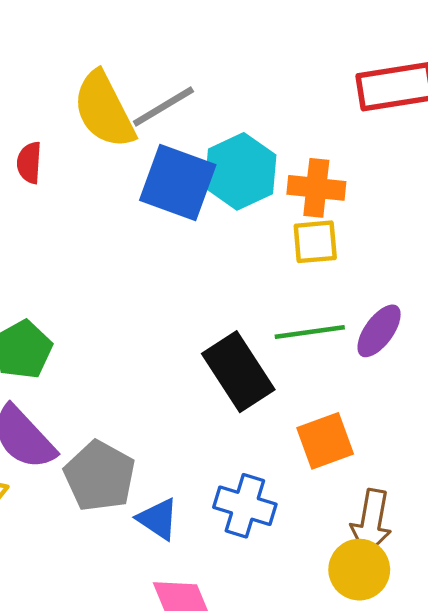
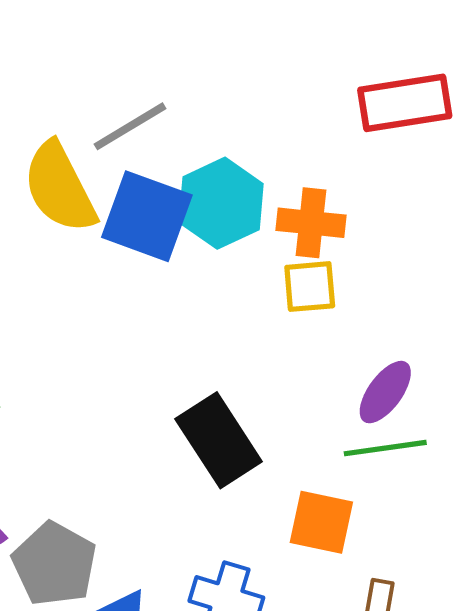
yellow semicircle: (104, 110) -> (60, 188), moved
green line: (310, 332) -> (385, 448), moved
orange square: (325, 441) -> (321, 522), turned 32

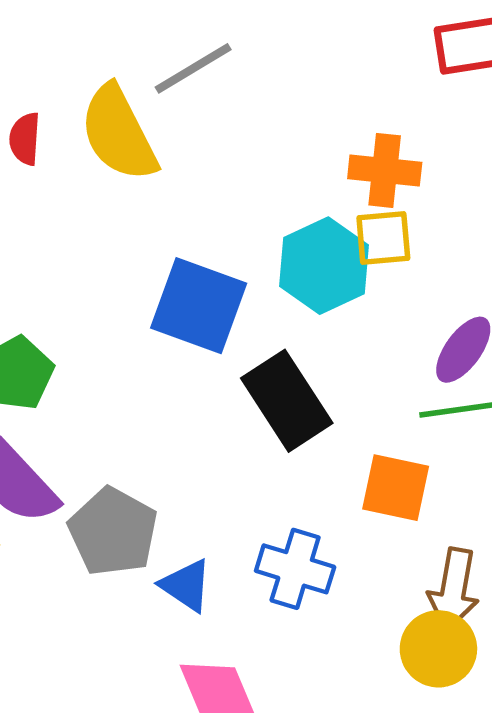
cyan hexagon: (221, 203) -> (324, 266), moved
blue square: (147, 216) -> (199, 306), moved

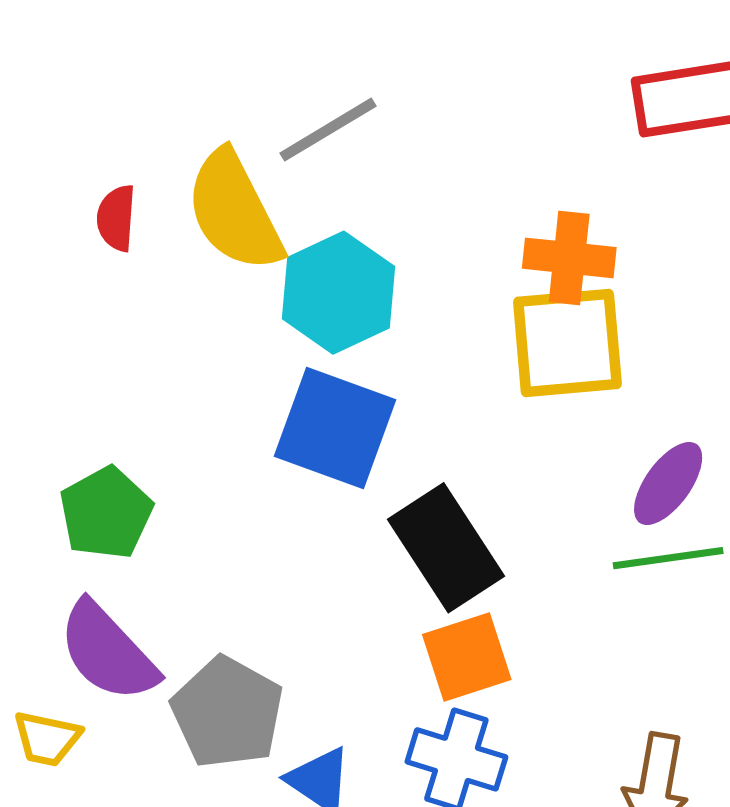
yellow square: (383, 238) -> (567, 343), size x1.6
cyan hexagon: (324, 266) -> (338, 293), moved
orange square: (396, 488) -> (467, 657), moved, turned -30

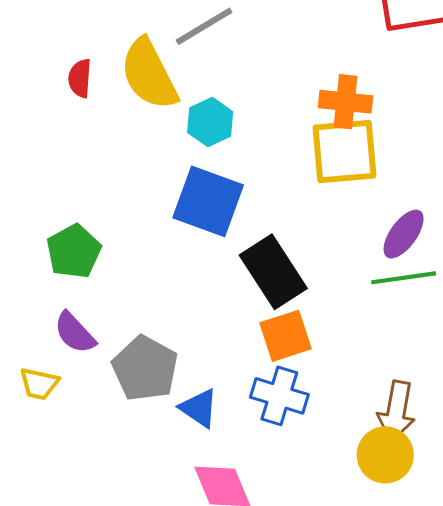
cyan hexagon: (338, 293) -> (210, 122), size x0.7
purple semicircle: (108, 652) -> (75, 333), size x0.7

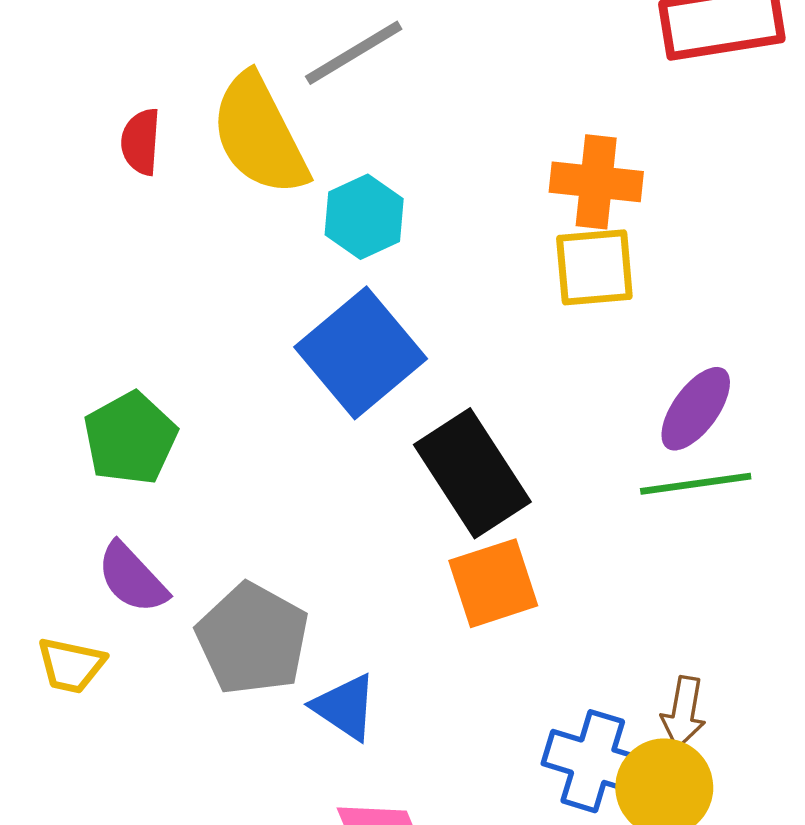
yellow square: (345, 152) -> (594, 267), size x0.7
blue square: (208, 201) -> (361, 353), turned 30
blue cross: (279, 396) -> (593, 761), moved
brown arrow: (396, 411) -> (683, 712), size x0.7

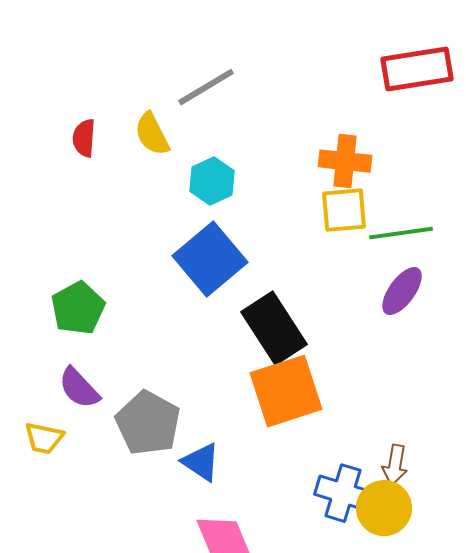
yellow semicircle: (259, 135) -> (152, 134), size x0.6
green line: (696, 484) -> (401, 233), moved
orange square: (493, 583) -> (286, 391), size x1.4

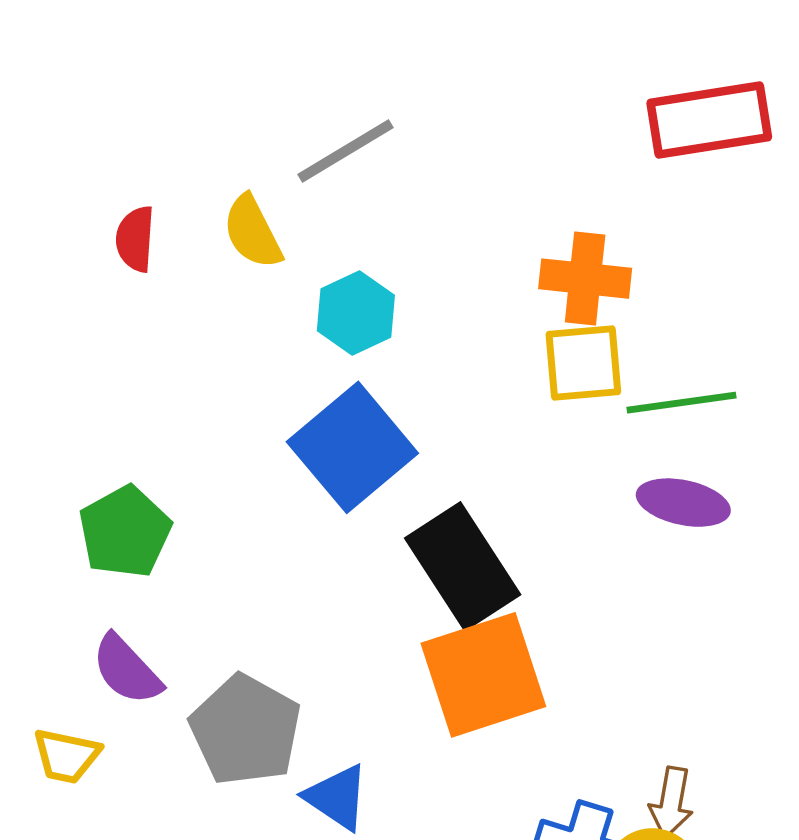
purple ellipse: (402, 291) -> (683, 503), turned 66

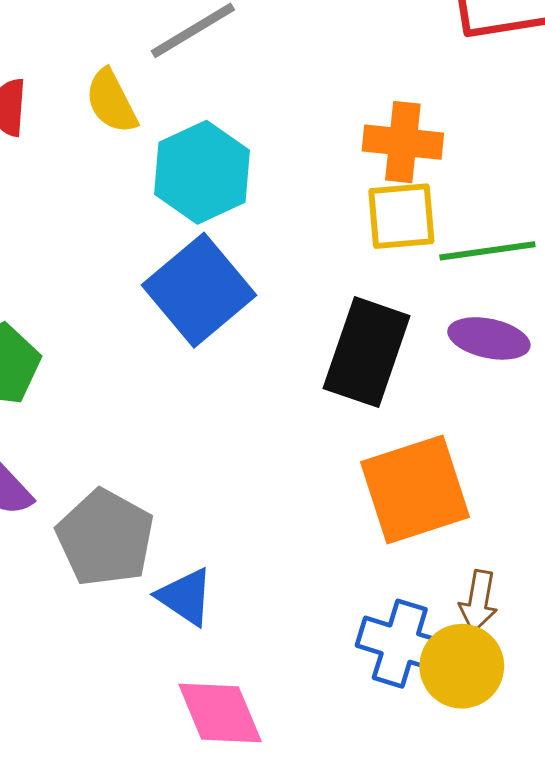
cyan hexagon: (356, 313) -> (202, 172), size x1.4
black rectangle: (463, 566) -> (367, 352), moved, turned 52
orange square: (483, 675) -> (415, 489), moved

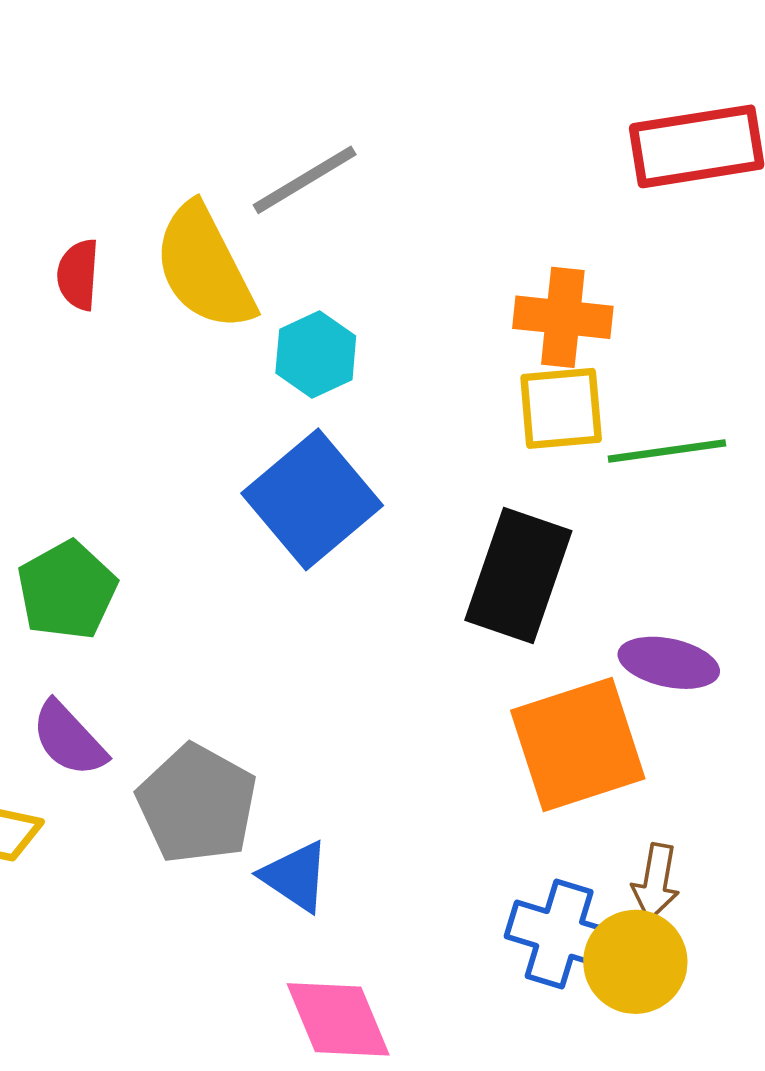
yellow semicircle: (111, 101) -> (204, 267), size x1.6
cyan hexagon: (202, 172) -> (316, 354), size x0.7
purple ellipse: (489, 338) -> (669, 663), moved

